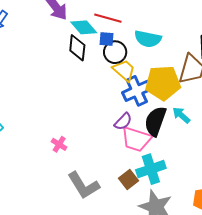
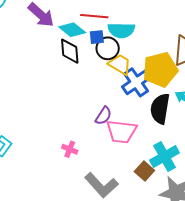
cyan semicircle: (148, 39) -> (121, 30), moved
purple semicircle: (123, 122) -> (103, 116), moved
pink trapezoid: (136, 139) -> (122, 132), moved

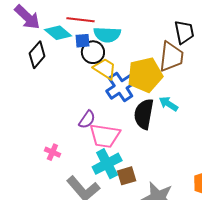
black diamond: (70, 51) -> (37, 55), moved, turned 44
cyan cross: (164, 157) -> (107, 164), moved
brown square: (144, 171) -> (127, 176), turned 30

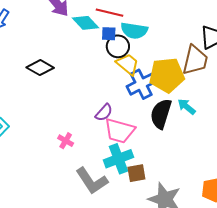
black diamond: (37, 55) -> (40, 68), moved, turned 72

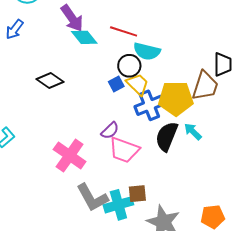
cyan diamond: (86, 23) -> (84, 37), moved
blue square: (109, 34) -> (116, 84), moved, turned -35
pink cross: (66, 141) -> (70, 156), size x2.0
cyan cross: (118, 159) -> (118, 205), moved

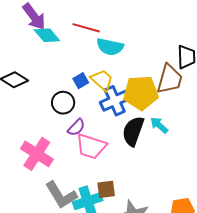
black circle: (129, 66) -> (63, 103), moved

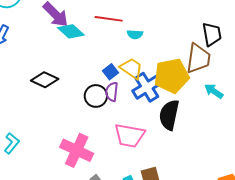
cyan semicircle: (110, 47) -> (135, 34), size x0.6
cyan arrow: (159, 125) -> (214, 91), moved
purple semicircle: (76, 127) -> (112, 92), moved, turned 150

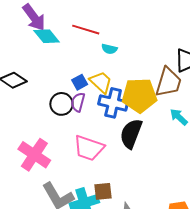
blue cross: (147, 87) -> (113, 103), turned 36

